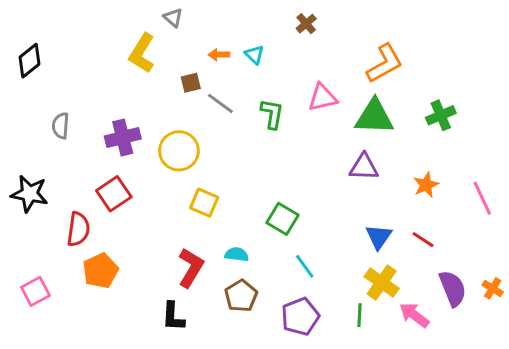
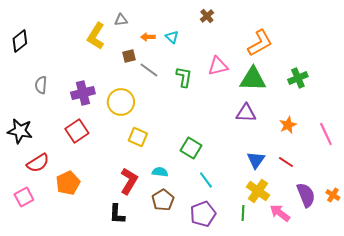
gray triangle: (173, 18) -> (121, 20), moved, turned -48
red semicircle: (78, 229) -> (38, 163), moved, turned 50

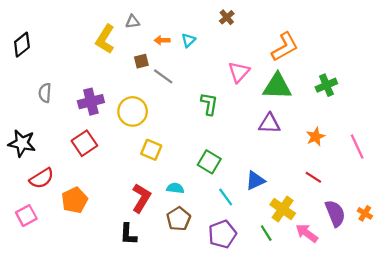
cyan triangle: (172, 37) -> (188, 40), turned 32
pink triangle: (218, 66) -> (239, 72), turned -35
green L-shape: (184, 77) -> (209, 104), moved
blue triangle: (256, 160) -> (255, 180), moved, turned 30
green line: (243, 213) -> (266, 233), turned -35

